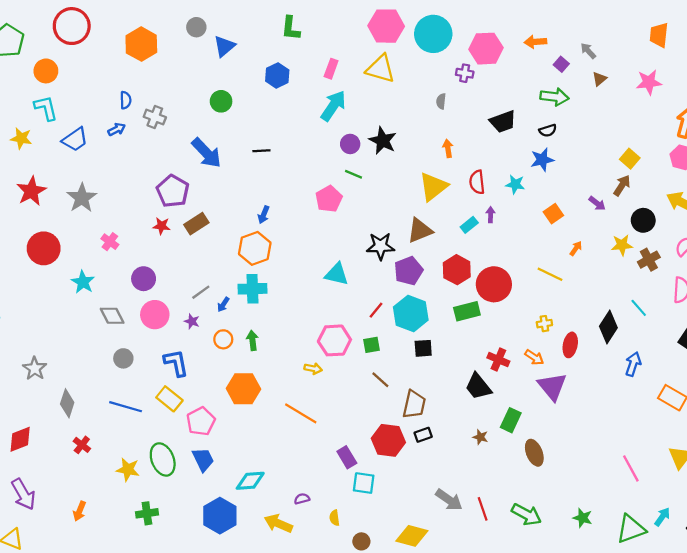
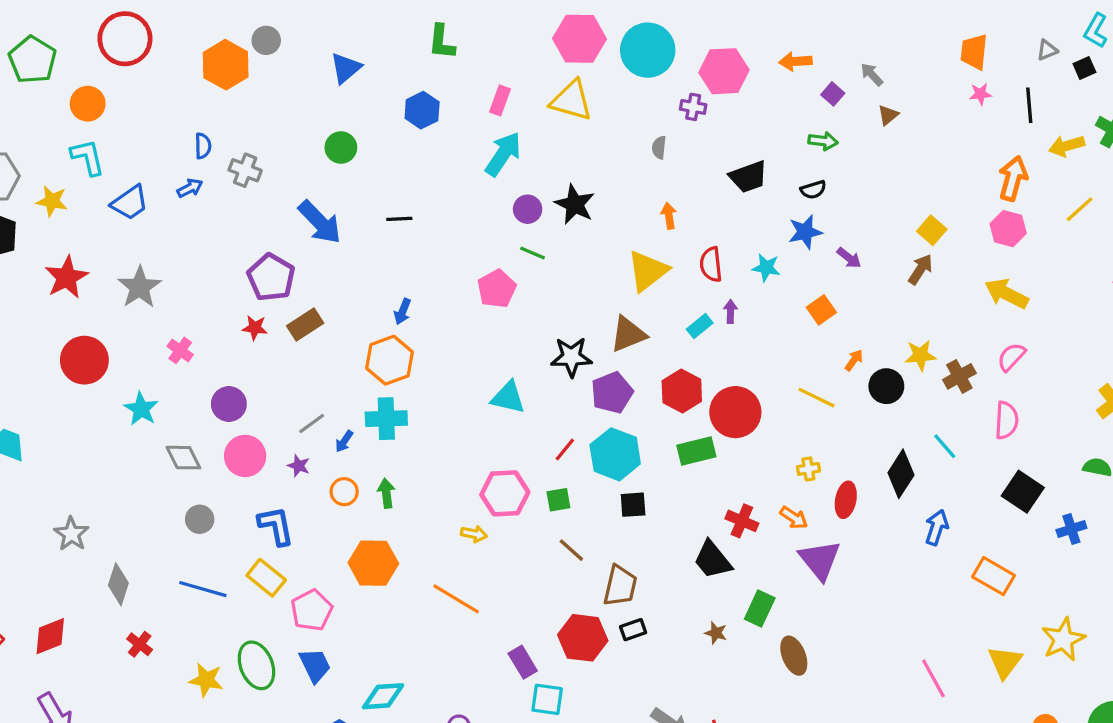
gray circle: (196, 27) -> (266, 40), moved
pink star: (649, 82) -> (980, 94), moved, size x0.6
green arrow: (555, 97) -> (823, 141), size x0.7
purple arrow: (597, 203) -> (849, 258), moved
black circle: (643, 220) -> (886, 386), moved

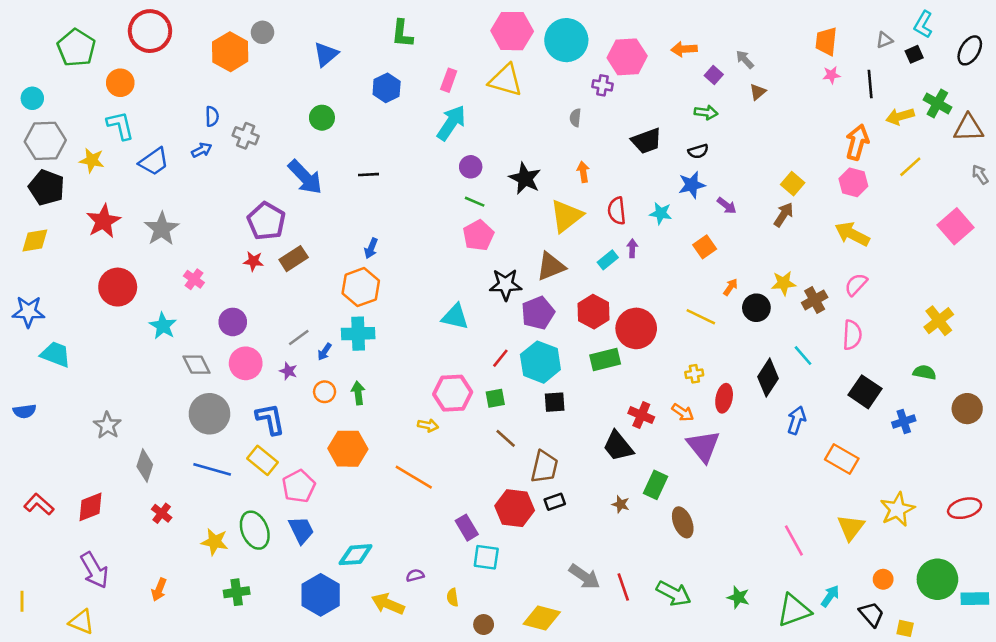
black star: (575, 204) -> (525, 178), moved
pink pentagon: (497, 289) -> (478, 235), moved
gray circle: (200, 519) -> (209, 414), size x1.8

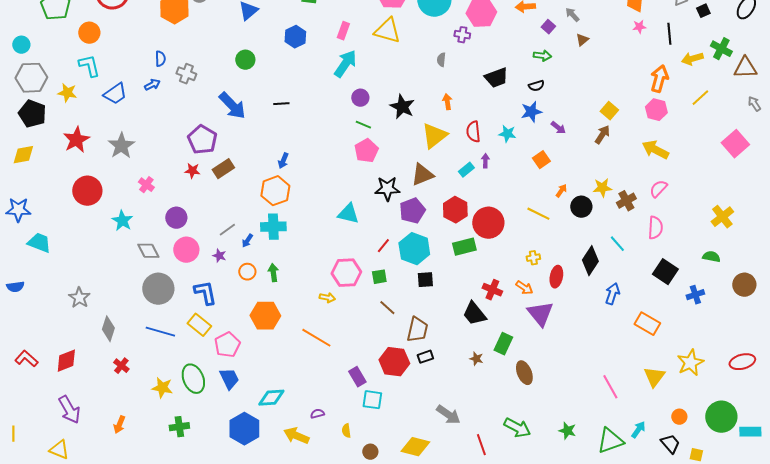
red line: (623, 587) -> (481, 445), moved

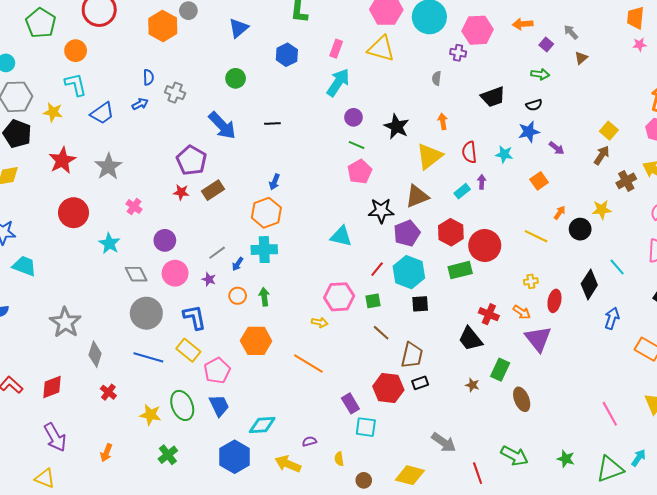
brown cross: (626, 201) -> (626, 181), moved
gray star: (79, 298) -> (65, 322), size x1.4
green cross: (179, 427) -> (168, 455), turned -30

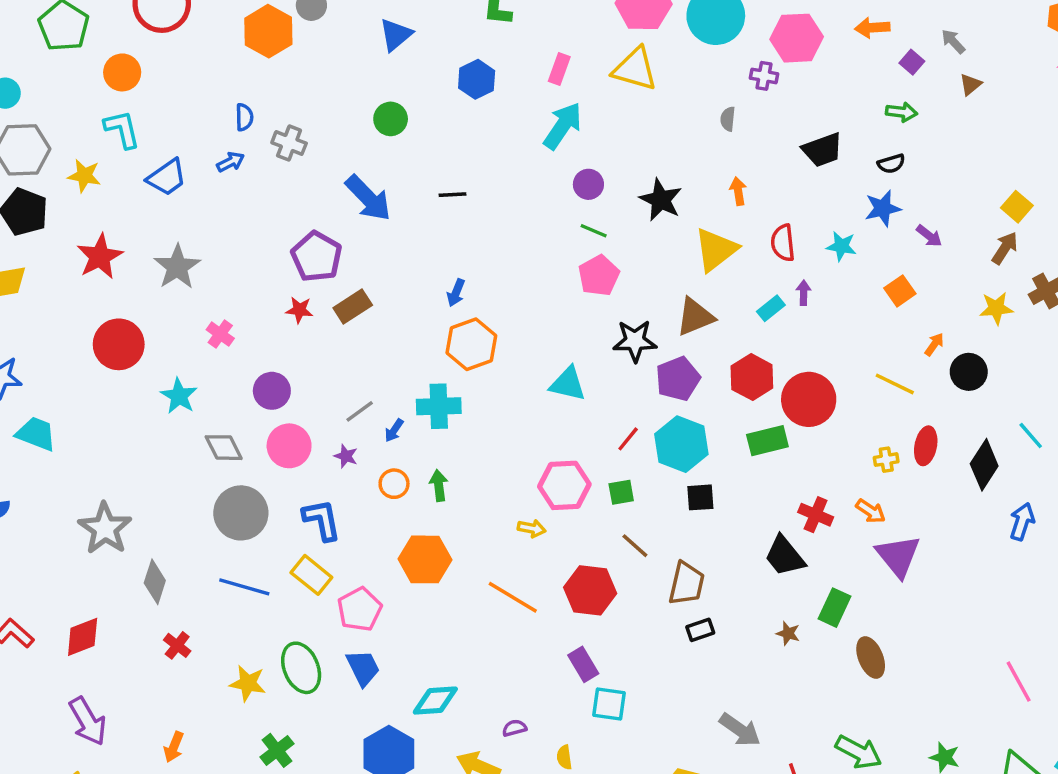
yellow star: (602, 210) -> (996, 308), moved
orange hexagon: (266, 213) -> (471, 344), moved
red ellipse: (554, 301) -> (926, 446), moved
red hexagon: (388, 388) -> (590, 590), moved

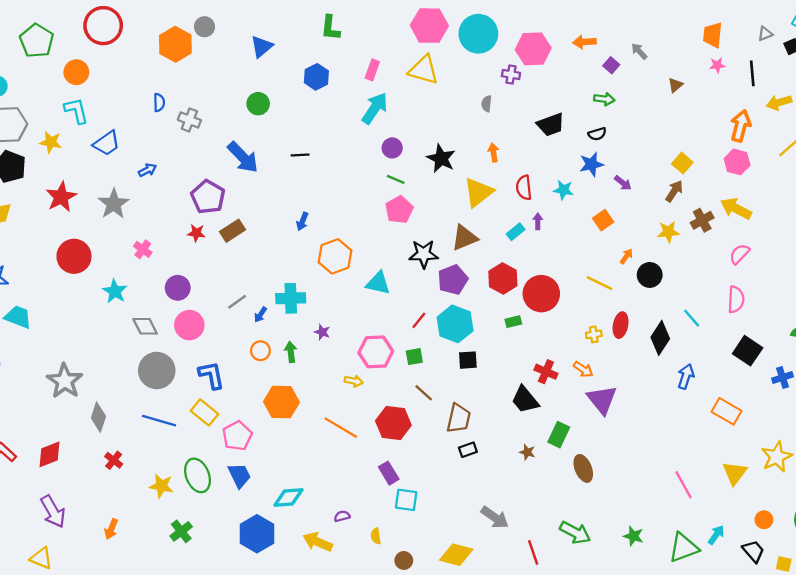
brown triangle: (970, 85) -> (675, 85), moved
blue arrow: (231, 162) -> (147, 170), moved
orange hexagon: (471, 344) -> (335, 256), moved
green rectangle: (767, 441) -> (513, 322), size x0.6
purple star: (346, 456) -> (322, 332), moved

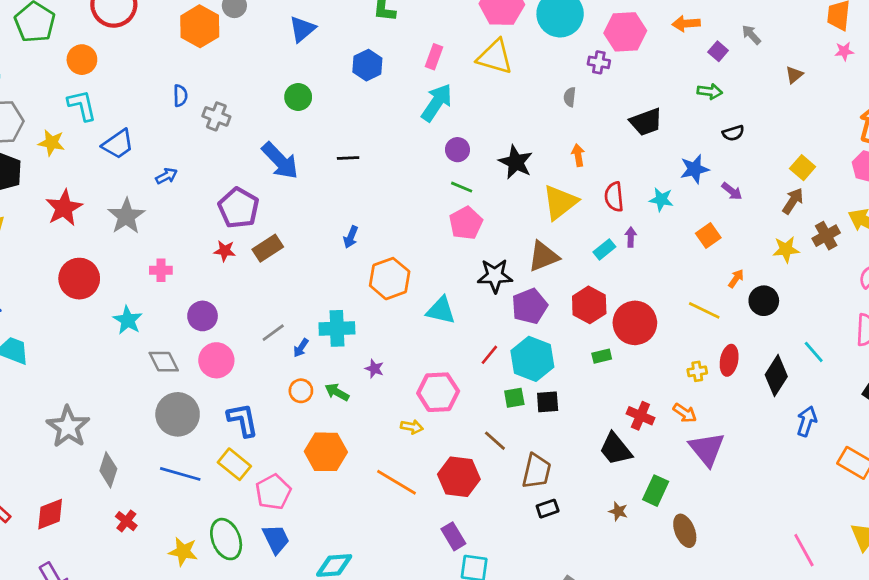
black semicircle: (597, 134) -> (733, 133), moved
pink cross: (143, 249) -> (161, 270), turned -36
green arrow: (291, 352) -> (337, 392), turned -54
green square: (414, 357) -> (514, 398), moved

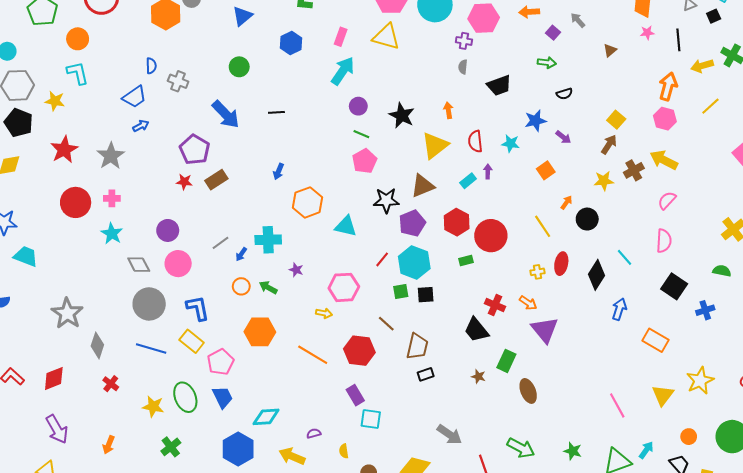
gray semicircle: (570, 97) -> (463, 67), moved
blue trapezoid: (118, 144) -> (135, 97), moved
pink cross: (161, 270) -> (112, 198), moved
yellow line: (704, 310) -> (543, 226), turned 30

